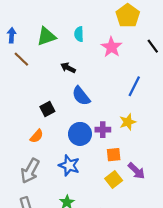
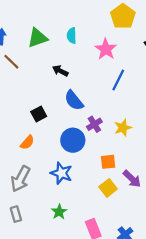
blue line: (134, 86) -> (118, 80), moved
purple cross: (103, 130) -> (94, 124), moved, turned -32

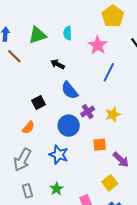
yellow square: (108, 188) -> (110, 183), moved
gray rectangle: (16, 214) -> (27, 191), moved

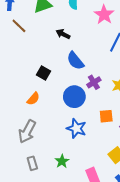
black square: (38, 102) -> (44, 73), turned -32
blue star: (59, 155) -> (76, 128), moved

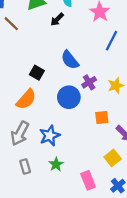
black arrow: (63, 34) -> (57, 19), moved, turned -72
orange semicircle: (33, 99) -> (26, 99), size x1.5
blue star: (76, 128) -> (50, 136), moved, turned 30

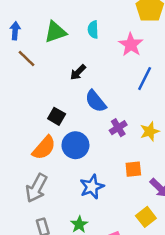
black arrow: (57, 19) -> (78, 72), moved
blue circle: (69, 97) -> (75, 145), moved
blue star: (50, 136) -> (92, 187), moved

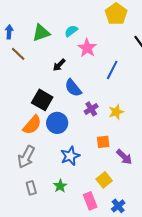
cyan semicircle: (93, 30) -> (71, 31), turned 56
pink star: (131, 45) -> (87, 48), moved
black square: (57, 116) -> (42, 100), size x1.5
yellow square: (146, 217) -> (104, 180), moved

